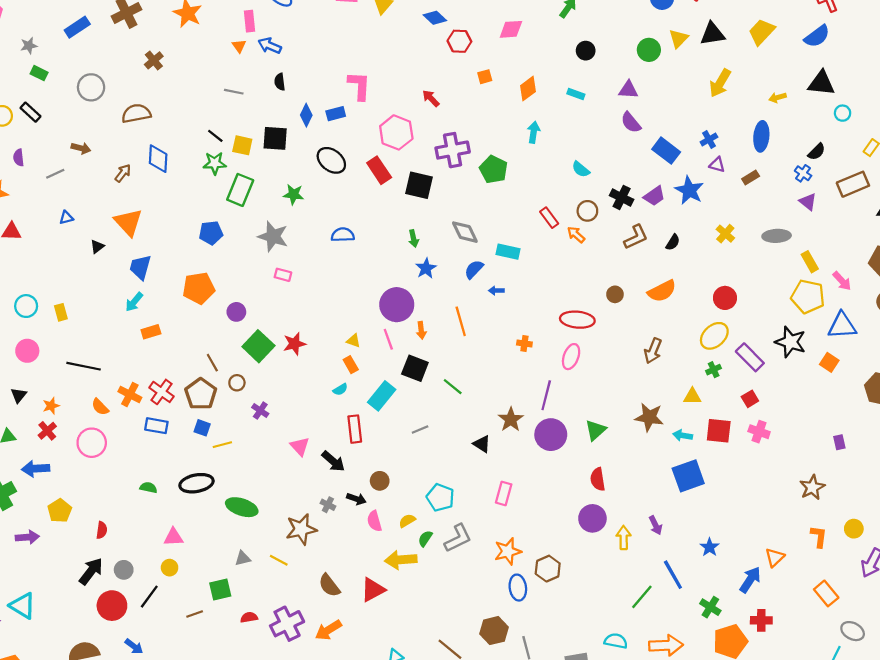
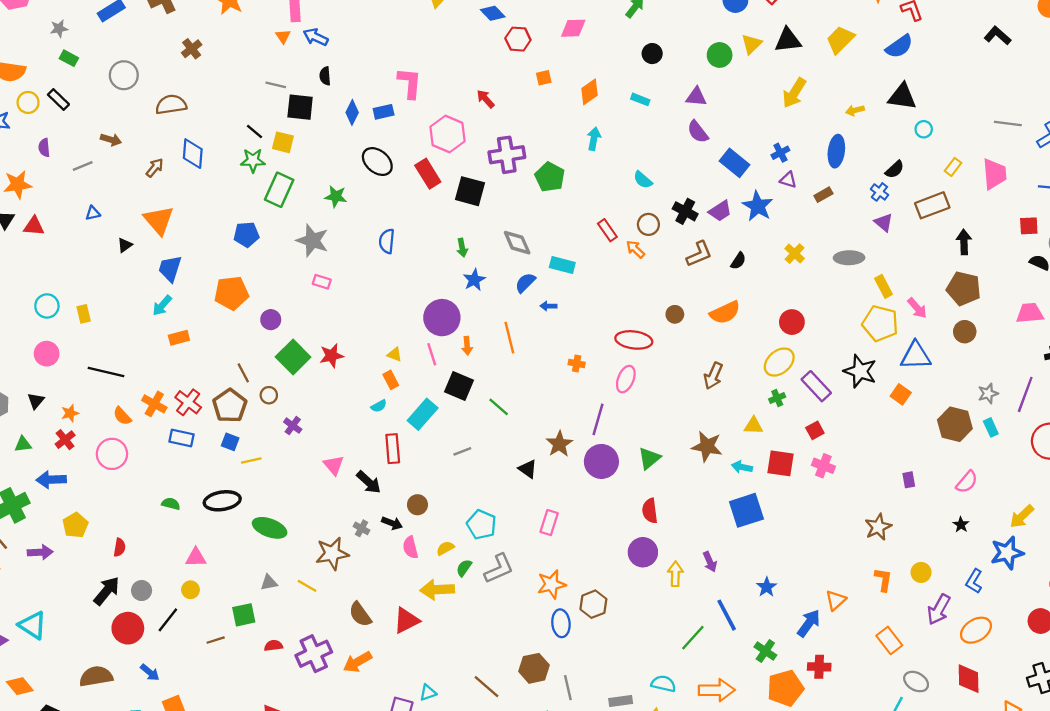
black square: (275, 138) -> (300, 107), moved
blue semicircle: (343, 235) -> (387, 241), turned -85

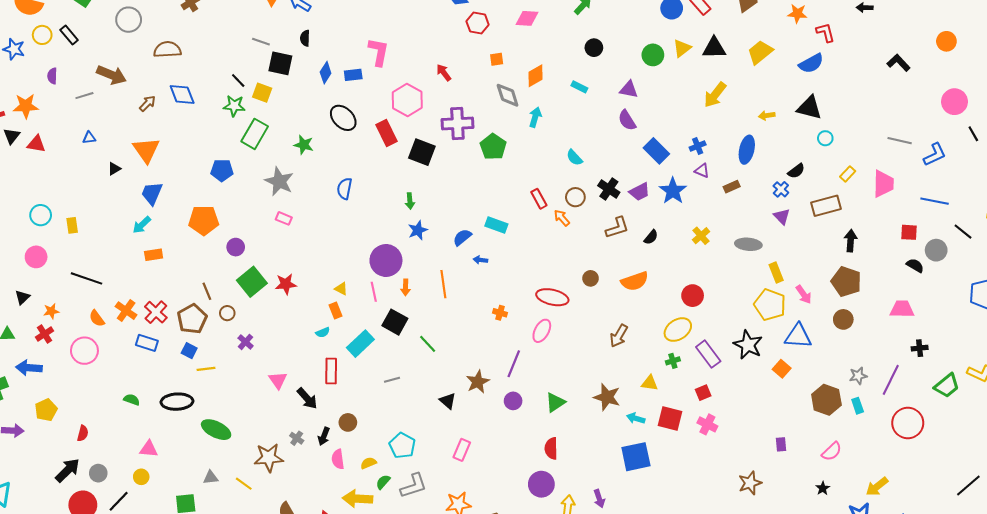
brown arrow: (111, 140) -> (112, 75), size x1.6
blue diamond: (193, 154) -> (182, 94), turned -32
gray diamond: (517, 243) -> (508, 95), moved
purple circle: (601, 461) -> (513, 401), size x0.6
black arrow: (392, 523) -> (324, 436), turned 84

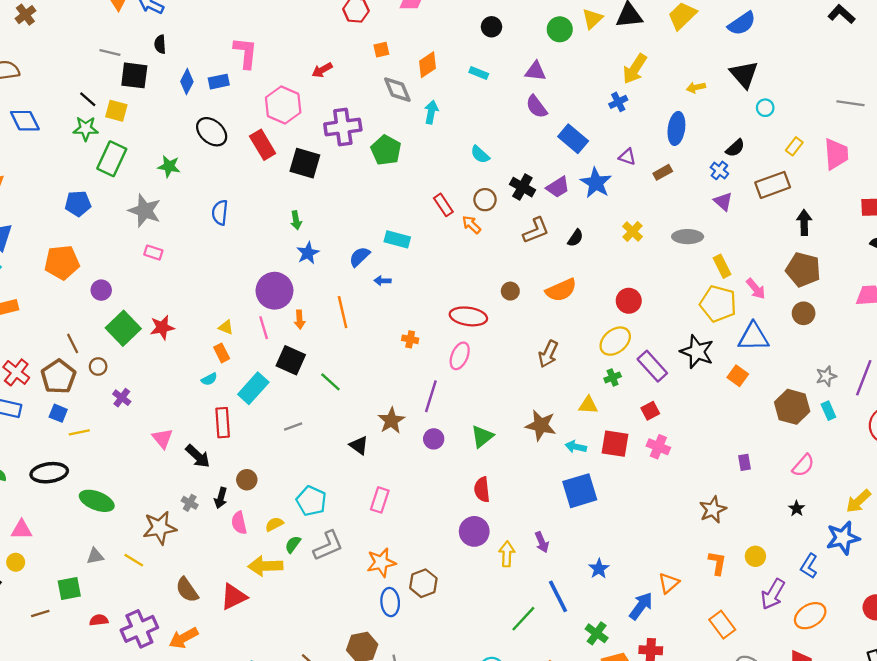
red arrow: (444, 73) -> (322, 70), turned -78
black triangle: (809, 108) -> (744, 74), turned 40
blue cross: (698, 146) -> (618, 102), moved

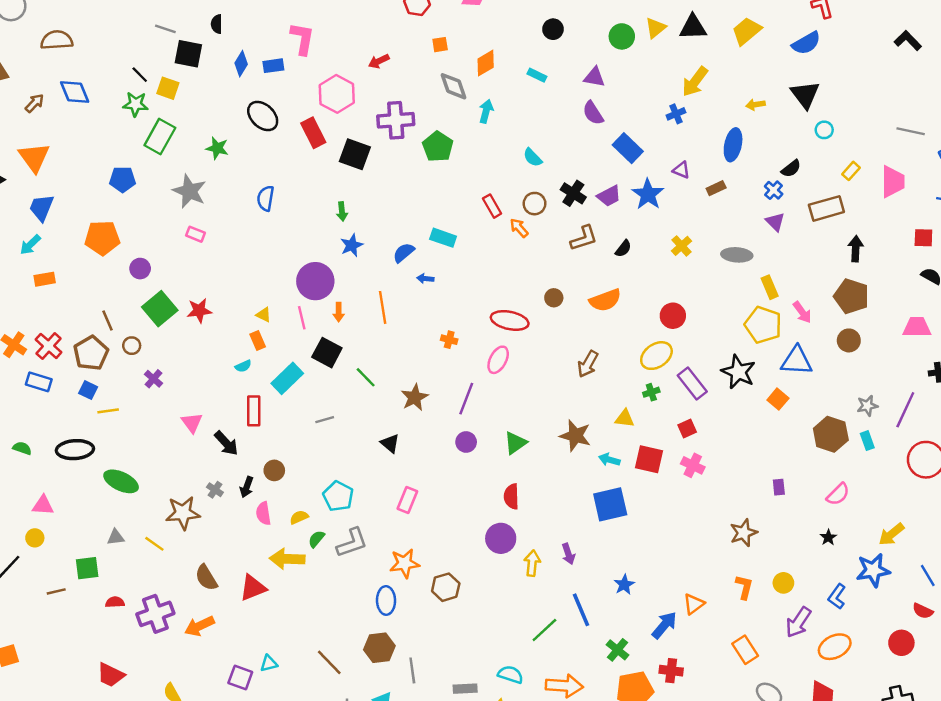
brown star: (391, 421) -> (415, 397), moved
blue ellipse: (390, 602) -> (386, 600), moved

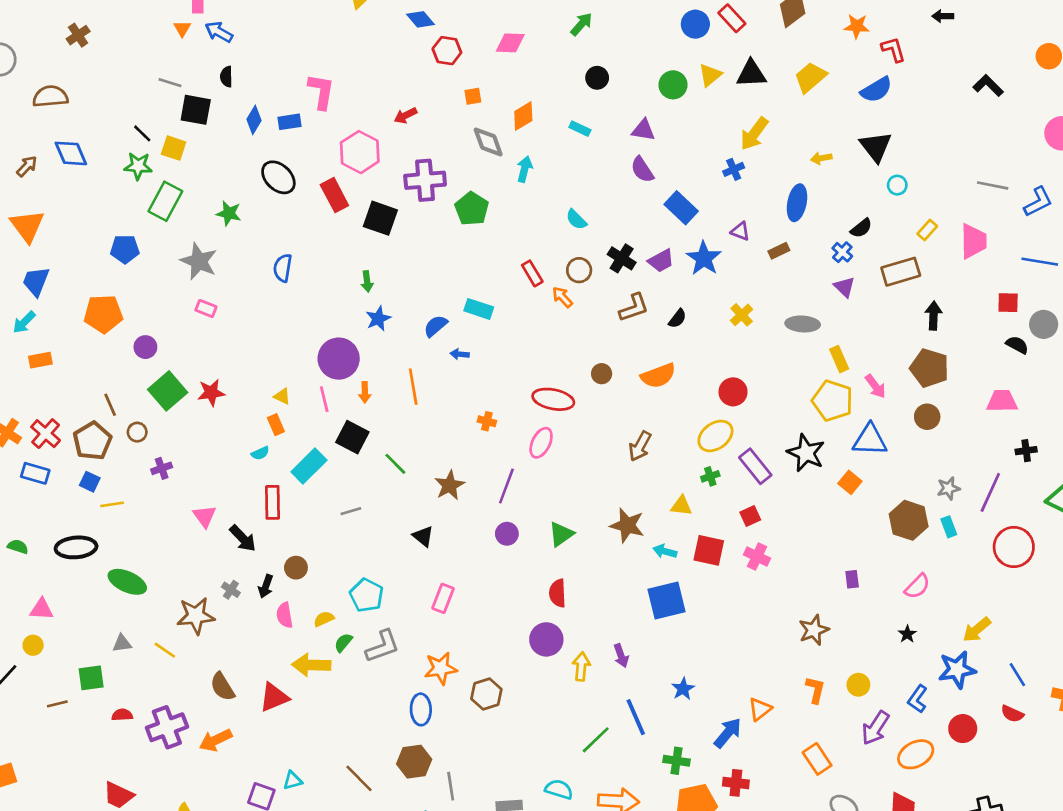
purple cross: (154, 379) -> (162, 468), turned 30
red circle: (901, 643) -> (963, 729), moved
green cross: (617, 650) -> (676, 761), turned -30

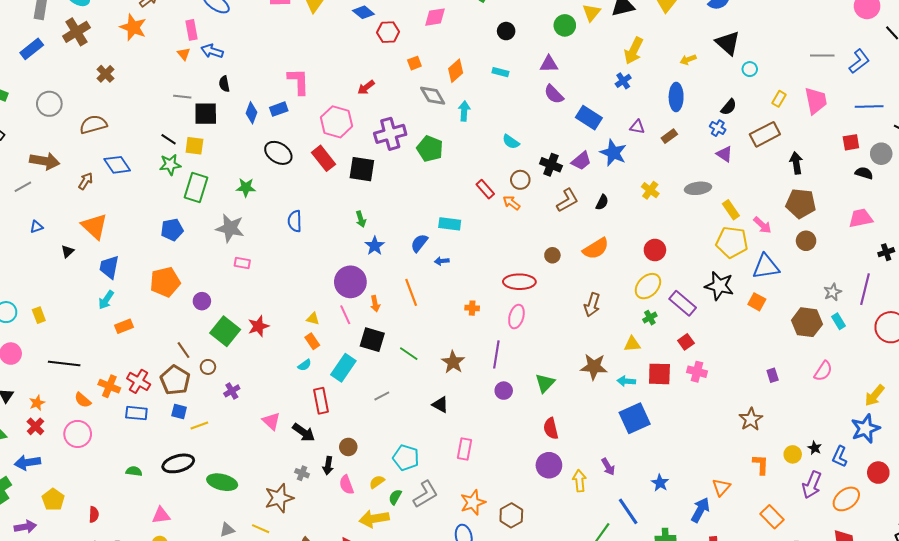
black star: (907, 634) -> (815, 448), moved

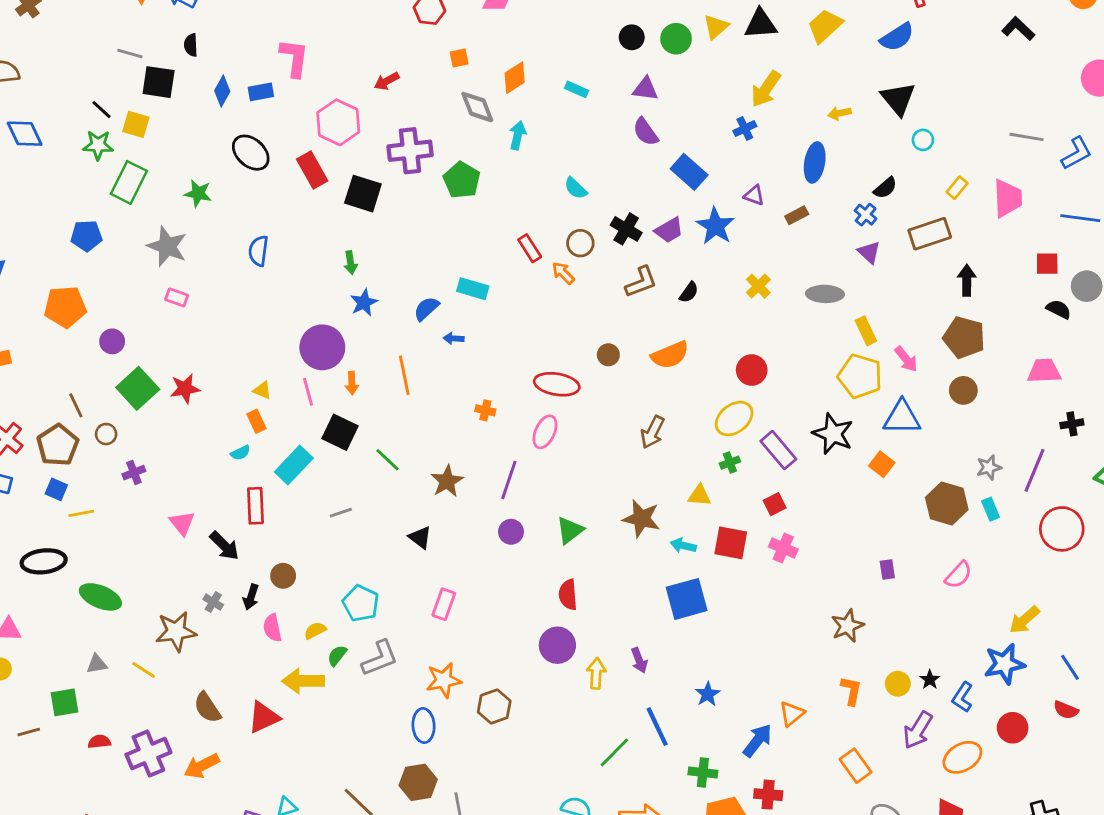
black circle: (506, 31) -> (632, 37), moved

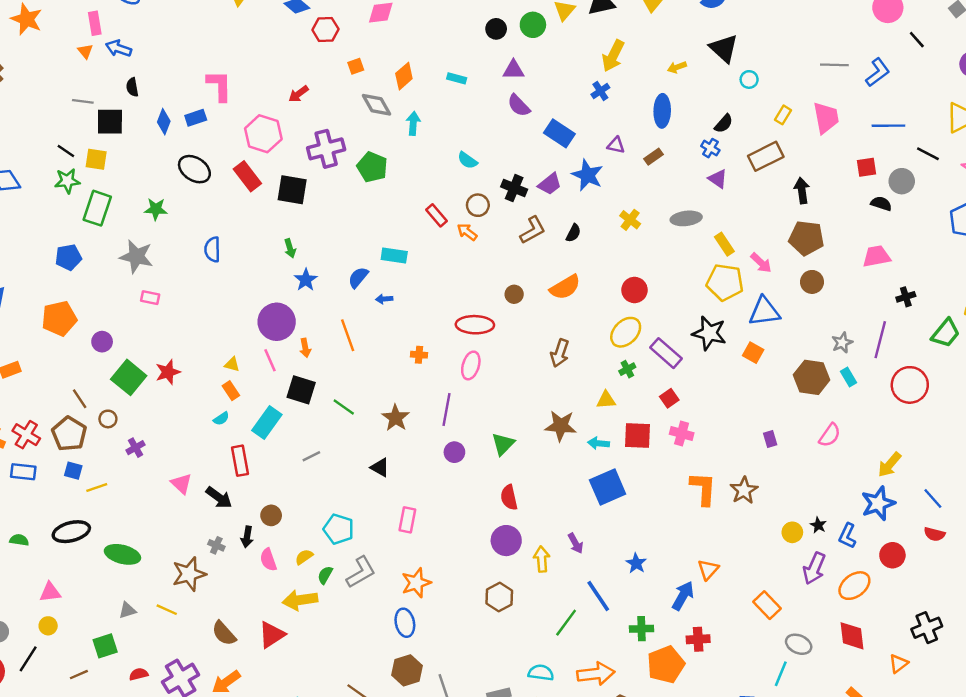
orange L-shape: (851, 691) -> (703, 489), moved, size x1.4
brown hexagon: (494, 707) -> (499, 597), moved

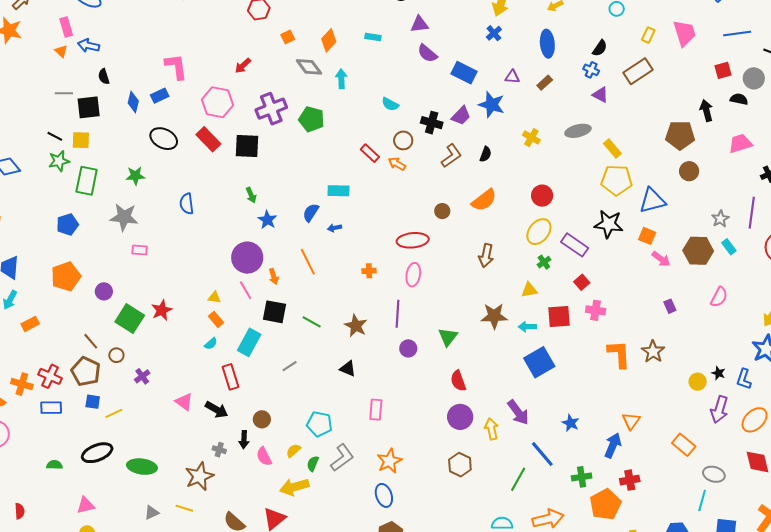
black arrow: (802, 190) -> (706, 111), moved
pink arrow: (761, 263) -> (661, 259), moved
purple arrow: (576, 543) -> (518, 412), size x1.5

